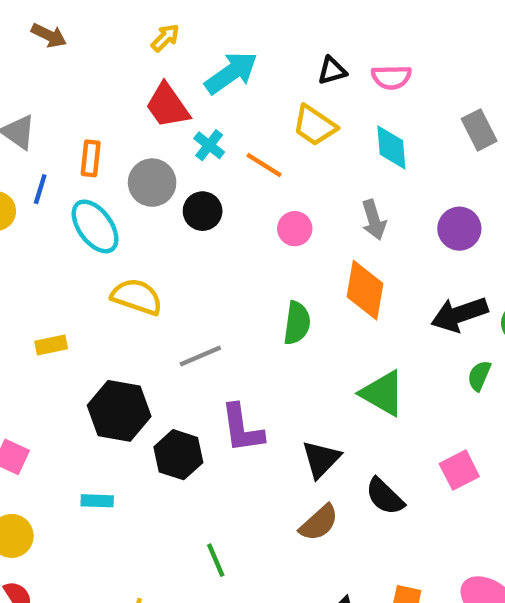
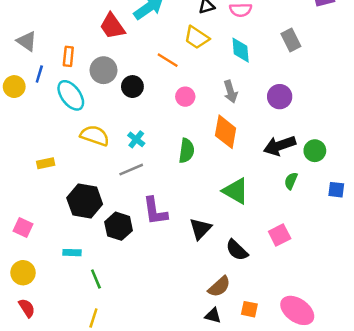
cyan cross: (209, 145) -> (136, 139), moved
brown semicircle: (319, 523) -> (219, 287), moved
green line: (216, 560) -> (96, 279), moved

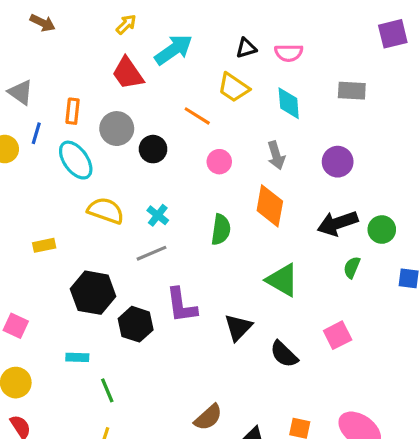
gray rectangle: (291, 40) -> (352, 91), turned -60
brown semicircle: (219, 287) -> (208, 417), moved

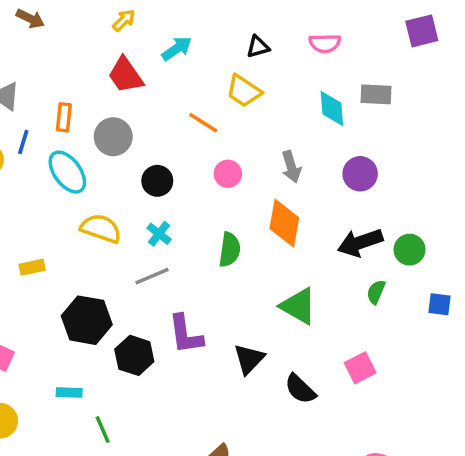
cyan arrow: (174, 50) -> (177, 49), size x0.7
pink semicircle: (289, 53) -> (325, 43), moved
cyan diamond: (289, 103) -> (332, 109), moved
black circle: (153, 149) -> (157, 181), moved

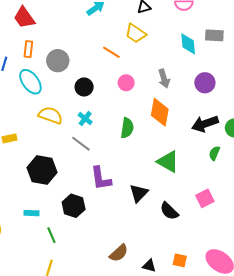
red trapezoid: (126, 75) -> (24, 18), moved
gray line: (152, 276) -> (81, 144), turned 60
black hexagon: (134, 355) -> (74, 206), moved

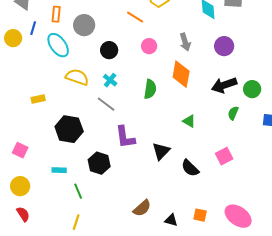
green triangle: (168, 162) -> (189, 121), size x0.6

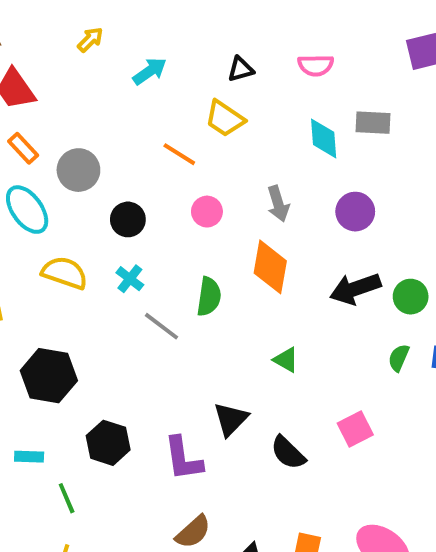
orange rectangle: (56, 14) -> (23, 148), turned -49
gray line: (106, 104) -> (162, 326), moved
green semicircle: (233, 113) -> (399, 358), moved
purple L-shape: (125, 137) -> (183, 459), moved

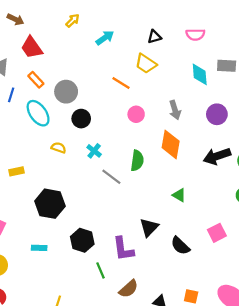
black circle: (128, 219) -> (81, 119), moved
yellow semicircle: (65, 273) -> (59, 148), size x0.6
green line: (67, 498) -> (101, 270), moved

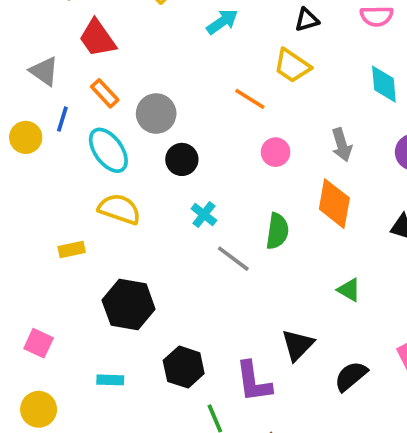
yellow semicircle: (59, 148) -> (119, 209), moved, size x1.6
black semicircle: (180, 246) -> (351, 376), turned 96

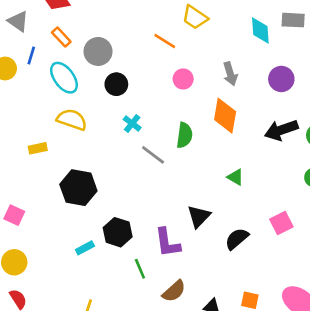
cyan rectangle: (110, 380) -> (85, 248), moved, turned -30

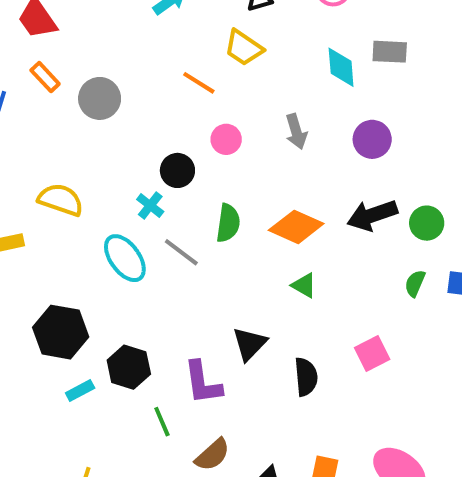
cyan ellipse: (64, 78) -> (125, 258), moved
black circle: (116, 84) -> (177, 170), moved
orange diamond: (225, 116) -> (296, 227), moved, turned -76
black hexagon: (78, 188) -> (61, 332), moved
black semicircle: (237, 239) -> (306, 377), turned 125

